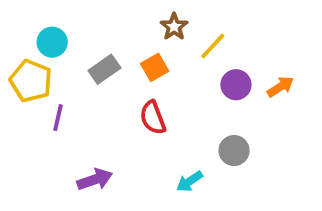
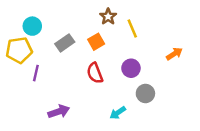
yellow line: (213, 46) -> (132, 28), turned -66
yellow pentagon: (31, 81) -> (19, 50), turned -30
purple circle: (236, 85) -> (131, 68), moved

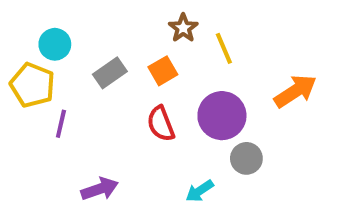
yellow pentagon: (19, 50) -> (32, 85), turned 30
orange arrow: (174, 54) -> (295, 91), size x1.5
purple circle: (131, 68) -> (222, 116), size x1.5

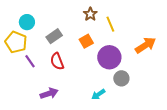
orange square: (163, 71) -> (86, 41), moved
purple line: (61, 124) -> (30, 61), turned -48
red semicircle: (161, 124) -> (57, 61), moved

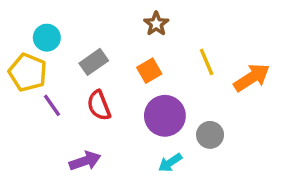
yellow line: (110, 24) -> (207, 62), moved
purple circle: (109, 57) -> (165, 116), moved

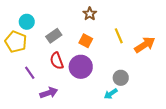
orange square: (149, 71) -> (86, 41), turned -32
purple line: (52, 105) -> (30, 73), moved
purple circle: (165, 116) -> (81, 67), moved
cyan arrow: (170, 163) -> (111, 94), moved

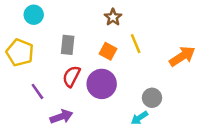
cyan circle: (27, 22) -> (34, 15), moved
gray rectangle: (54, 36) -> (68, 45), turned -49
yellow line: (119, 36) -> (136, 44), moved
red semicircle: (57, 61) -> (71, 76), turned 48

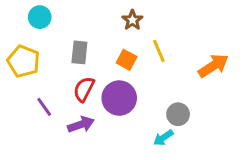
purple arrow: (61, 117) -> (81, 125), moved

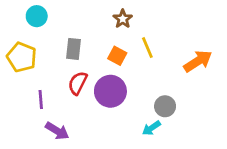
purple line: (44, 107) -> (41, 99), turned 30
purple arrow: (81, 125) -> (57, 131), moved, turned 50

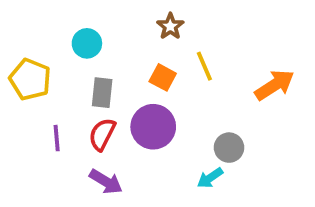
cyan circle: (37, 16) -> (87, 43), moved
gray rectangle: (74, 49) -> (102, 93), moved
red semicircle: (78, 83) -> (102, 134), moved
purple arrow: (57, 131) -> (106, 182), moved

